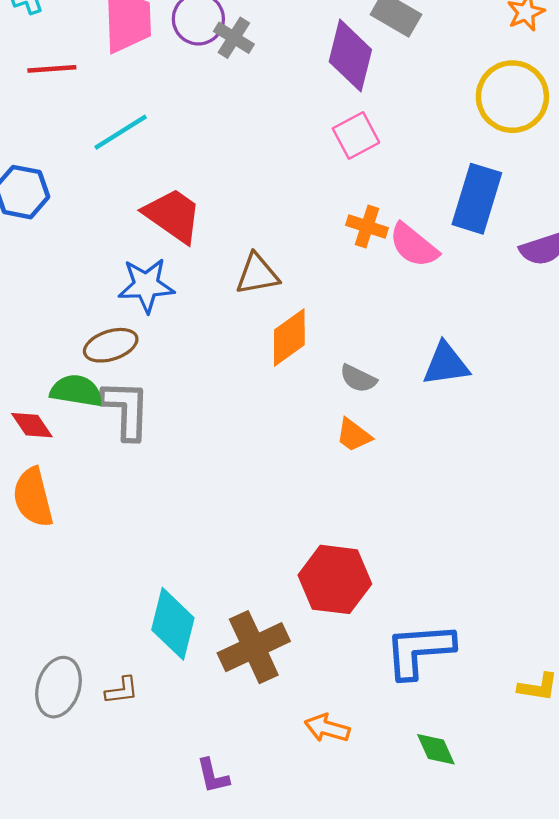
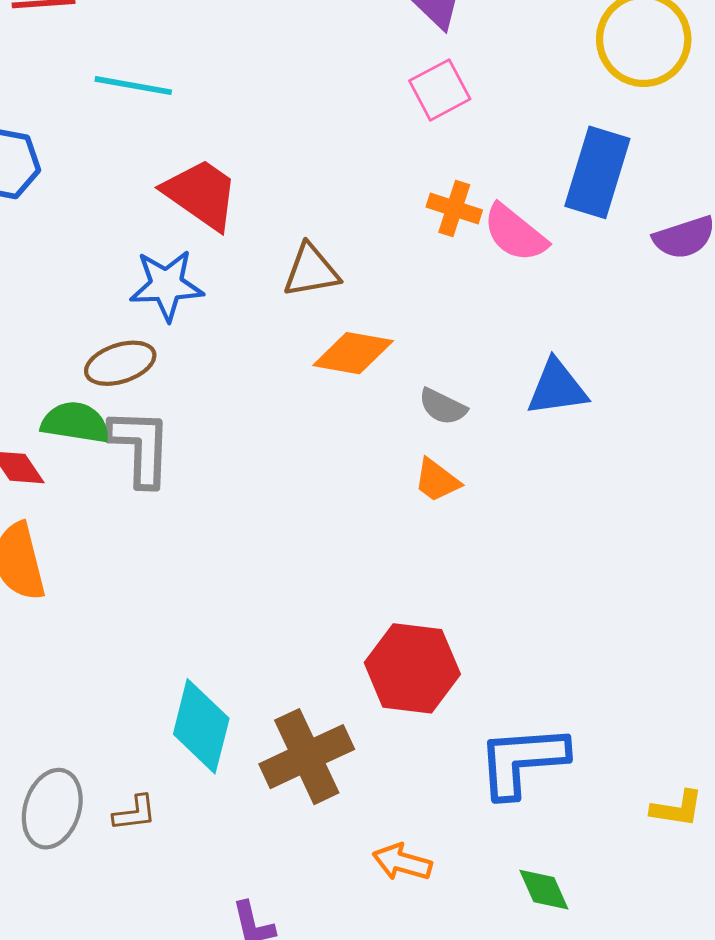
cyan line: (121, 132) -> (133, 86), turned 42
orange diamond: (289, 337) -> (353, 353), turned 46

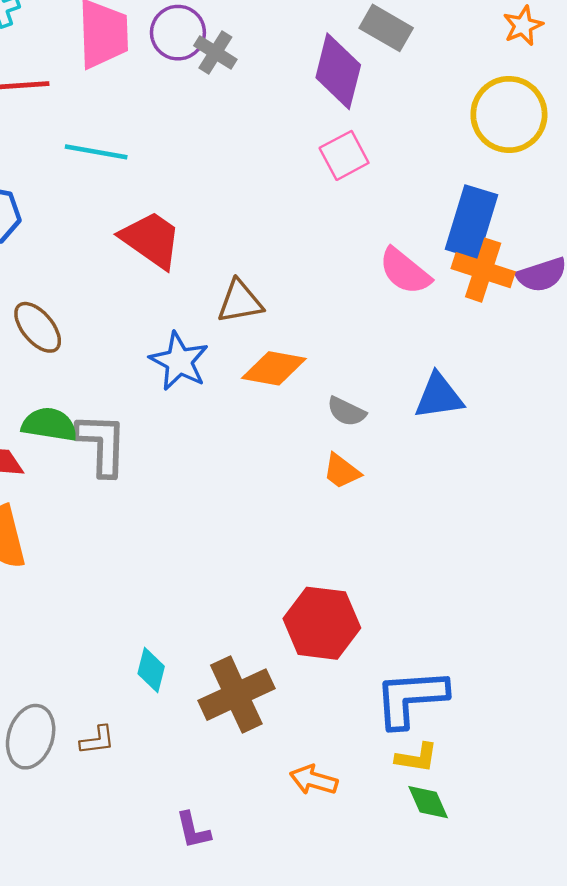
orange cross: (454, 209) -> (483, 270), moved, size x1.4
blue star: (166, 285) -> (179, 361), moved, turned 30
brown ellipse: (120, 363) -> (38, 327), moved, turned 68
cyan diamond: (201, 726) -> (151, 670), size x0.6
yellow L-shape: (677, 809) -> (417, 758), moved

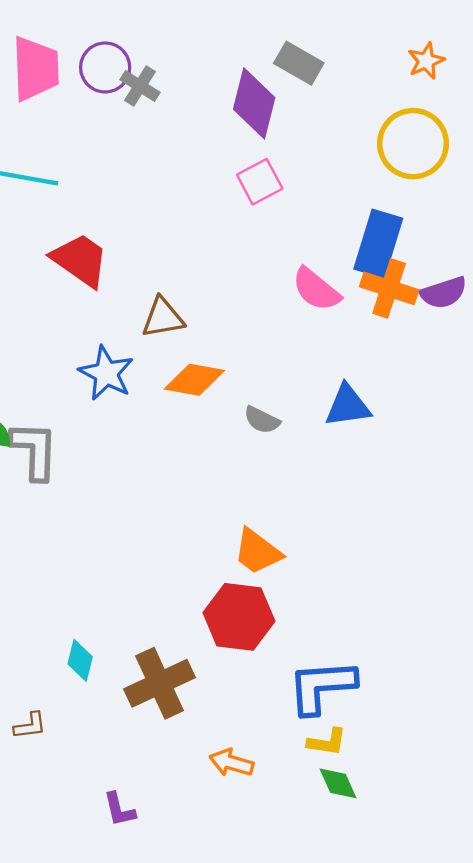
orange trapezoid: (342, 471) -> (257, 552), moved, size x1.4

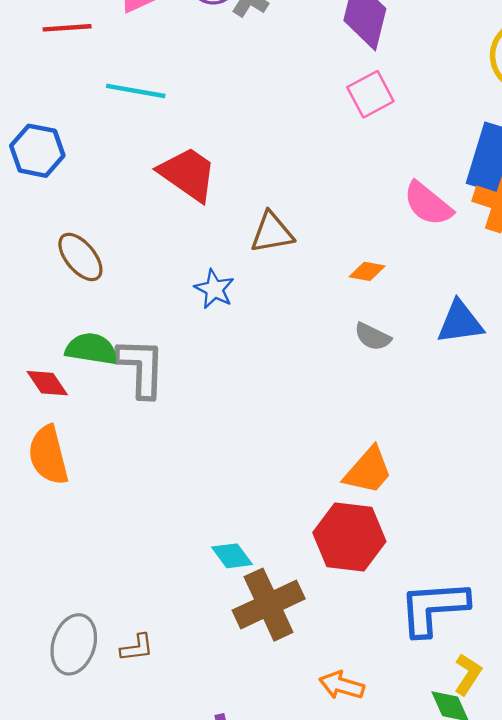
blue star: (106, 373) -> (214, 289), size x0.7
orange diamond: (194, 380) -> (367, 271), moved, size x0.6
orange trapezoid: (257, 552) -> (368, 471), turned -86
cyan diamond: (80, 660) -> (232, 556), moved, turned -51
yellow L-shape: (327, 742) -> (468, 674), moved, turned -66

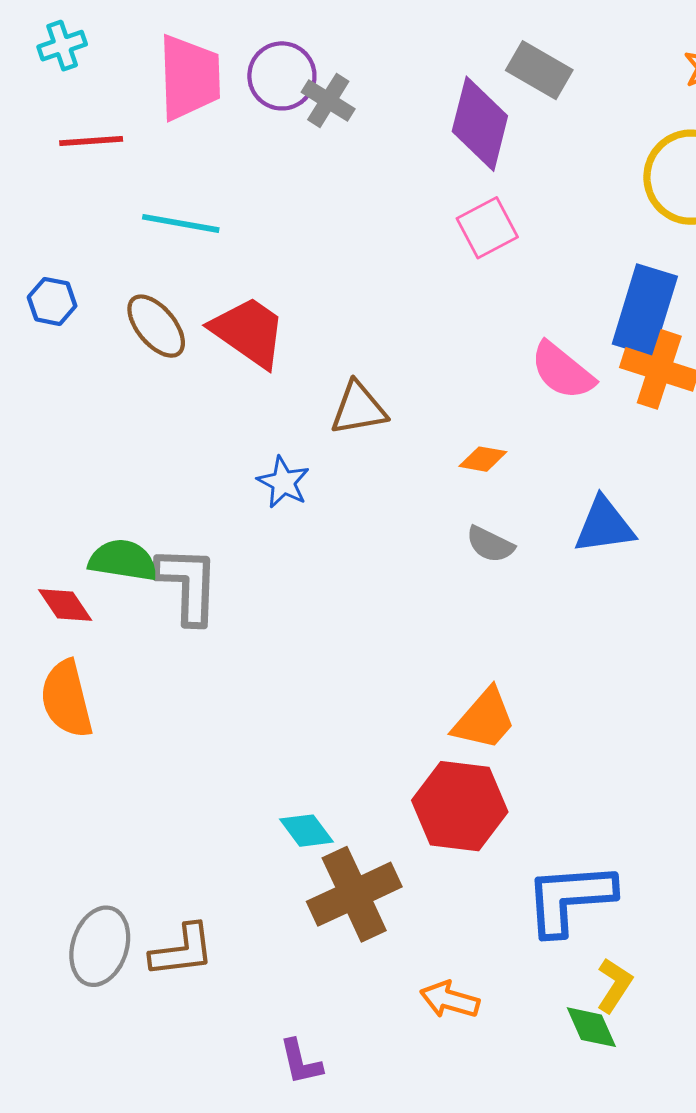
blue hexagon: (37, 151) -> (52, 301), size x0.7
brown ellipse: (80, 257) -> (156, 326), moved
brown L-shape: (137, 648) -> (182, 951), size x1.5

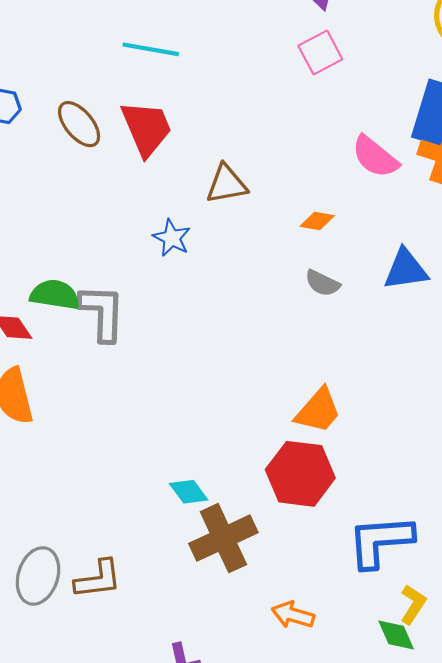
cyan line: (181, 223) -> (151, 49), moved
red trapezoid: (249, 332) -> (147, 128), turned 32

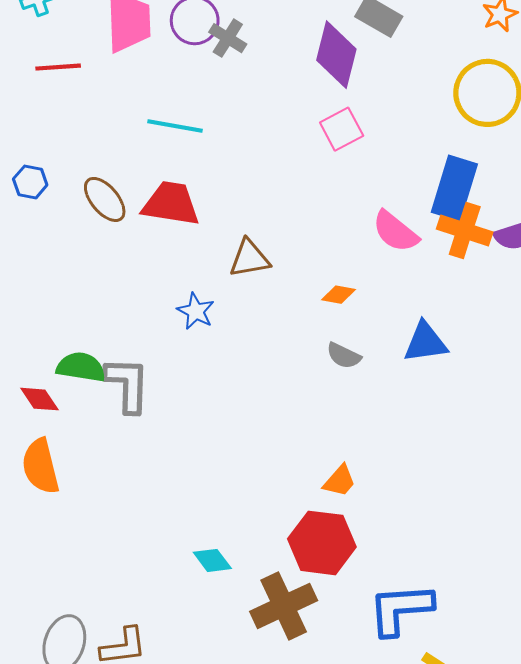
red trapezoid: (147, 128) -> (171, 204), turned -58
orange trapezoid: (318, 411) -> (339, 481), size x0.7
brown cross: (223, 538) -> (284, 606), moved

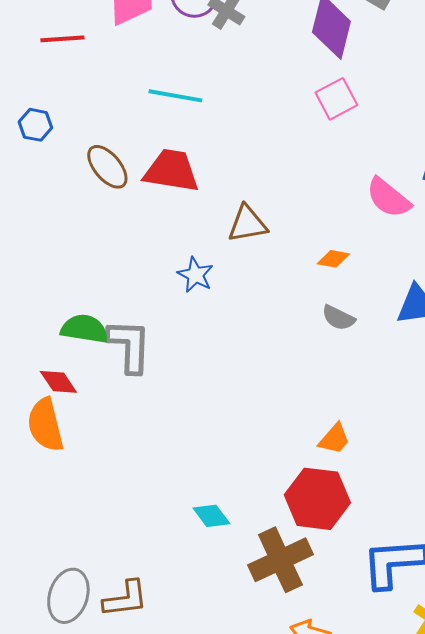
blue hexagon: (30, 182) -> (35, 125), moved
red diamond: (40, 399) -> (58, 382), moved

